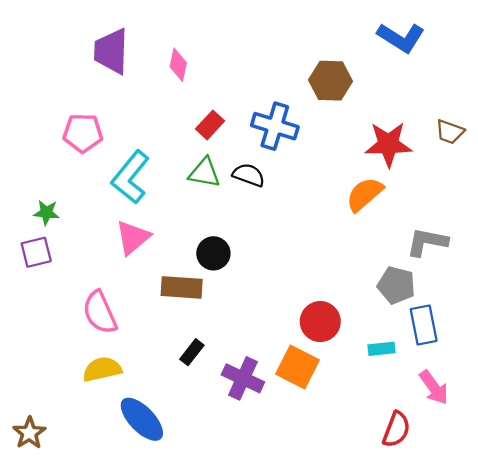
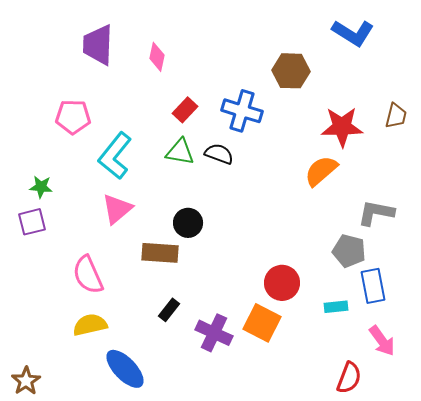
brown trapezoid: (450, 132) -> (396, 116), turned -96

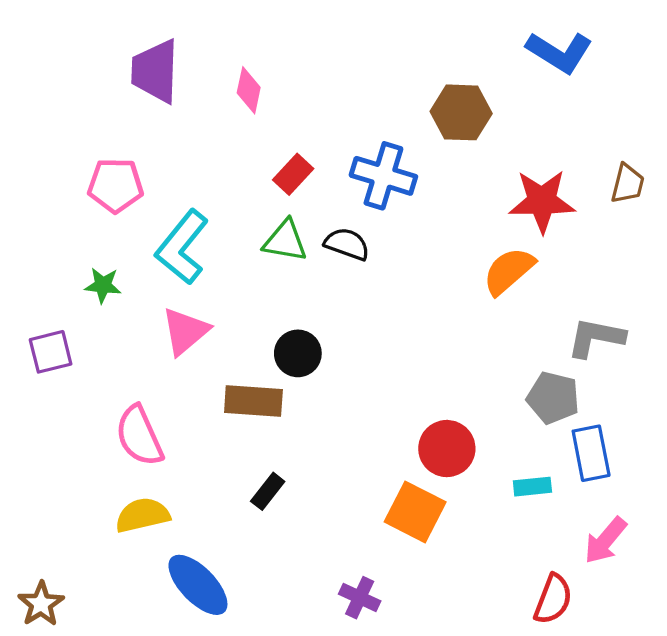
green star: (41, 187) -> (103, 285), moved
purple cross: (214, 333) -> (360, 598), moved, size x0.7
pink arrow: (382, 341) -> (605, 540), turned 76

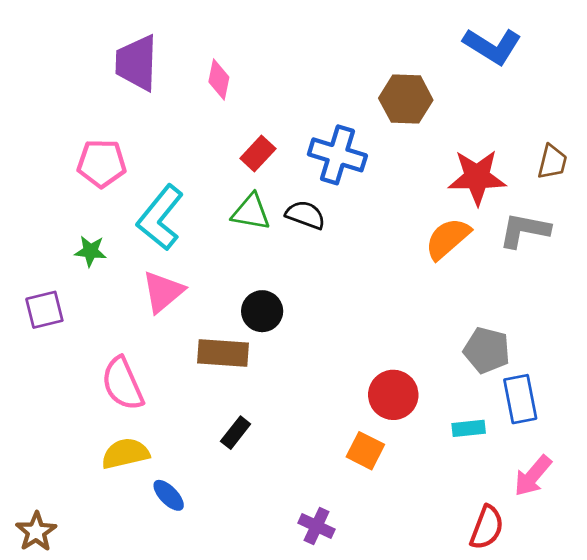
gray L-shape: (596, 338) -> (524, 230), moved
orange square: (415, 512) -> (365, 451), size x0.7
blue ellipse: (198, 585) -> (169, 495), moved, size x0.6

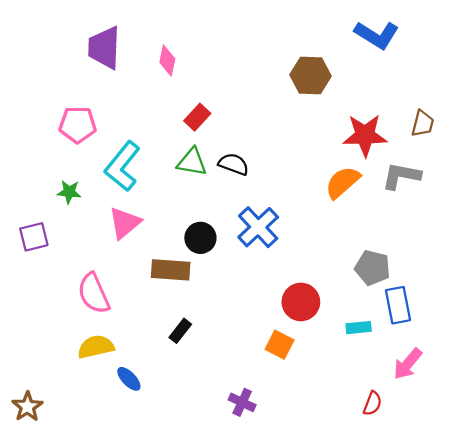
blue cross: (337, 155) -> (258, 227), moved, turned 30
red semicircle: (487, 527) -> (372, 403), size x0.7

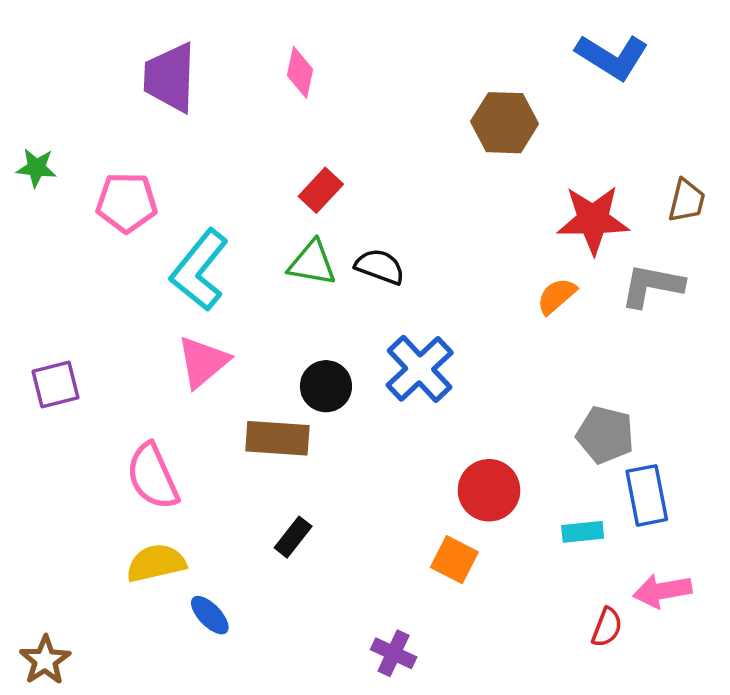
pink diamond: (167, 61) -> (300, 72), moved
orange semicircle: (343, 182) -> (557, 296), size x0.7
green star: (69, 192) -> (36, 168), moved
pink arrow: (408, 364) -> (662, 591), turned 40
red semicircle: (372, 403) -> (607, 627), moved

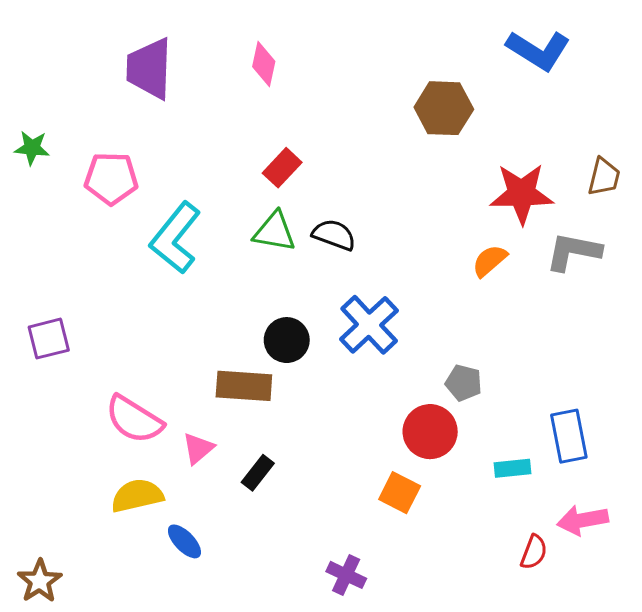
pink triangle: (203, 362) -> (198, 448), moved, size x0.7
gray pentagon: (605, 435) -> (464, 383), moved, size x0.7
pink semicircle: (153, 476) -> (134, 419), turned -34

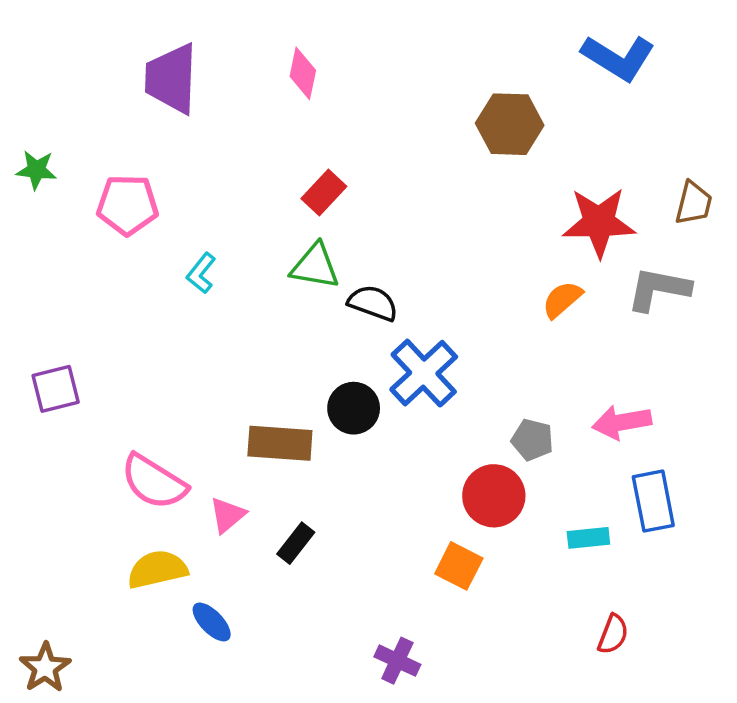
black semicircle: (334, 235) -> (373, 303), moved
cyan L-shape: (175, 238) -> (201, 273), size x0.5
black circle: (287, 340) -> (354, 408), moved
pink arrow: (583, 520) -> (622, 422), moved

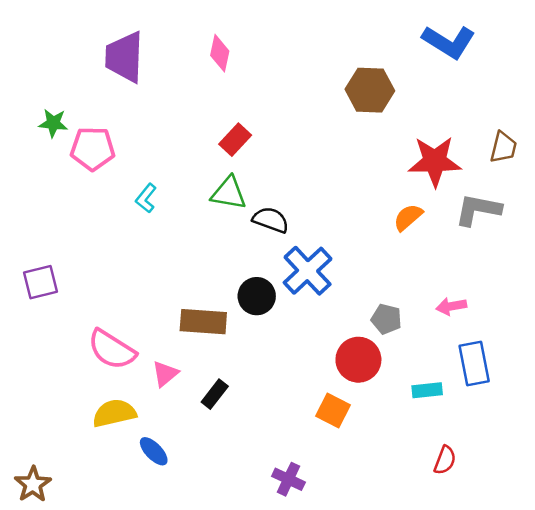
green star: (36, 170) -> (53, 123), moved
pink arrow: (622, 422) -> (451, 306), size x0.7

